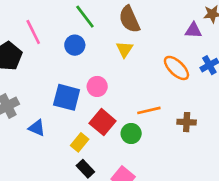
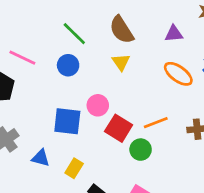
purple triangle: (193, 30) -> (174, 34), moved
pink line: (33, 32) -> (22, 58), turned -30
red square: (103, 122) -> (119, 128), moved
yellow rectangle: (80, 142) -> (74, 168), moved

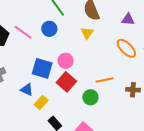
pink line: (22, 58) -> (23, 32), moved
red square: (119, 128) -> (66, 82), moved
blue triangle: (41, 158) -> (27, 90), moved

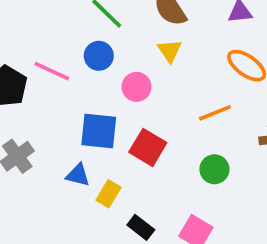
pink circle: (66, 61) -> (136, 87), moved
orange line: (104, 80) -> (215, 113), moved
green circle: (90, 97) -> (214, 169), moved

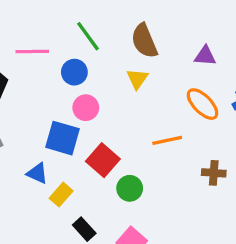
pink line: (52, 71) -> (32, 52), moved, turned -36
pink circle: (136, 87) -> (86, 108), moved
green circle: (214, 169) -> (130, 188), moved

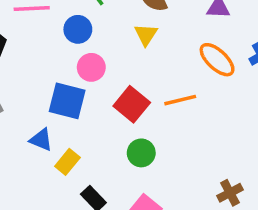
red square: (103, 160) -> (132, 104), moved
brown cross: (214, 173) -> (230, 193), moved, turned -30

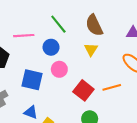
blue square: (67, 101) -> (32, 80), moved

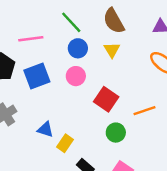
blue circle: (51, 47) -> (78, 48), moved
blue square: (32, 80) -> (37, 76), moved, turned -30
orange line: (112, 87) -> (145, 111), moved

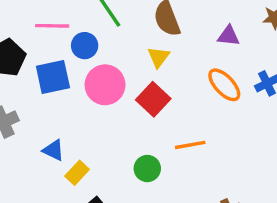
blue circle: (78, 48) -> (85, 46), moved
pink circle: (76, 76) -> (105, 85), size x1.5
red square: (106, 99) -> (153, 99), moved

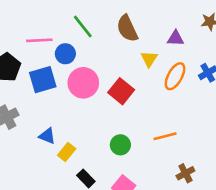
yellow triangle: (159, 57) -> (149, 59), moved
orange ellipse: (224, 85) -> (175, 76), turned 76
orange line: (190, 145) -> (165, 136), moved

